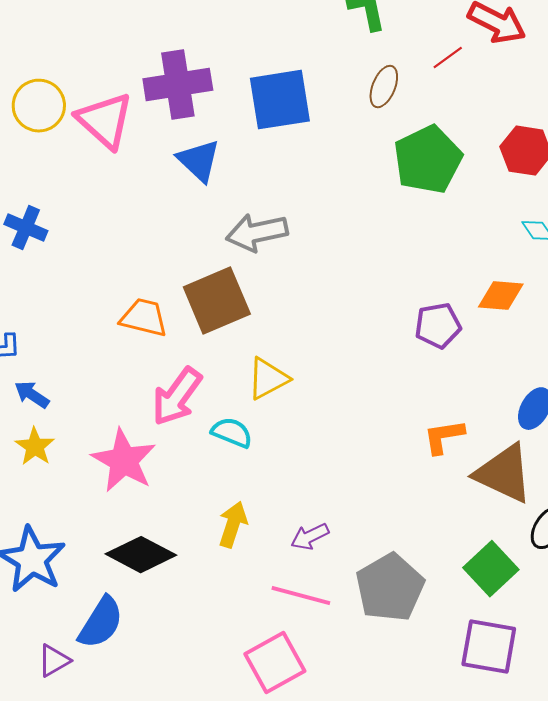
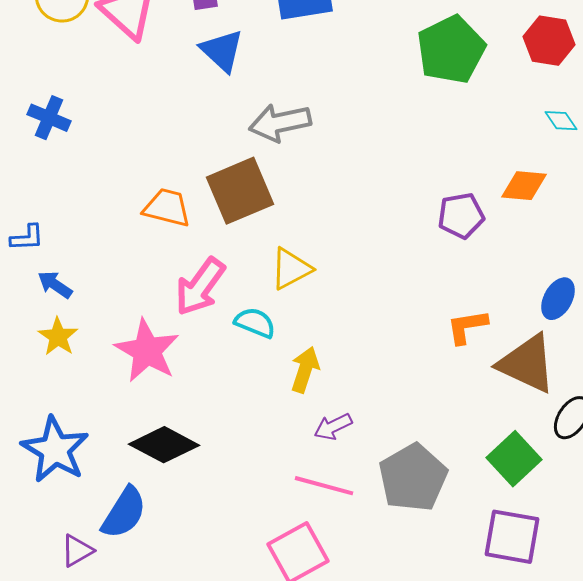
yellow arrow: (233, 525) -> (305, 370), moved

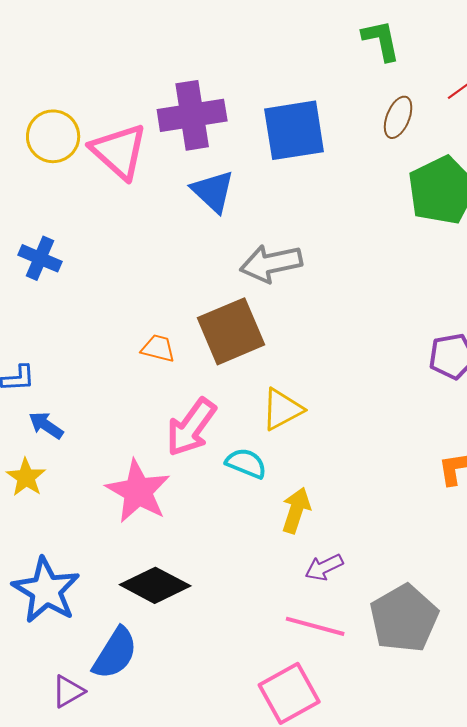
orange trapezoid: (167, 208) -> (158, 348), size x0.7
yellow star: (58, 337) -> (26, 477), moved

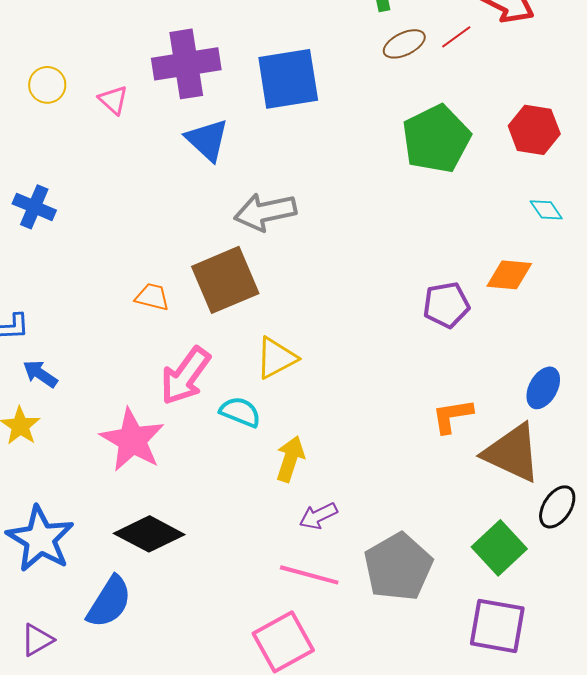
brown ellipse: (398, 117) -> (404, 44), moved, turned 42
yellow circle: (53, 136) -> (47, 85), size x0.7
pink triangle: (119, 151) -> (113, 100), size x0.5
purple triangle: (68, 691) -> (37, 640), moved

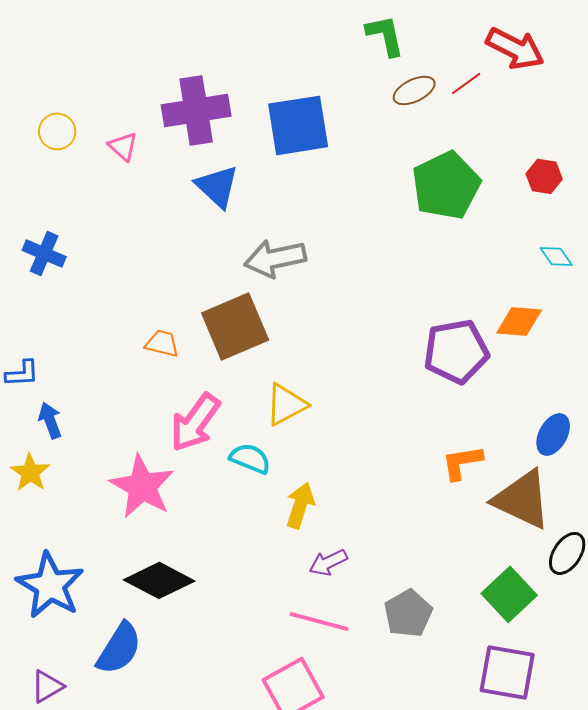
red hexagon: (534, 130) -> (544, 176), size x0.7
purple pentagon: (446, 305) -> (456, 351), size x1.4
blue arrow: (40, 374) -> (50, 420), turned 36
gray pentagon: (398, 567) -> (408, 613), size x0.7

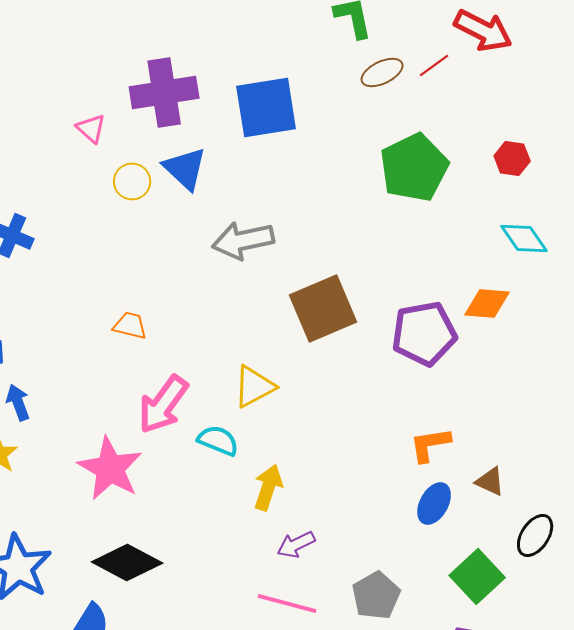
yellow circle: (57, 131) -> (132, 182), moved
cyan diamond: (556, 256) -> (524, 238), size x1.4
brown square: (235, 326) -> (323, 308), moved
blue ellipse: (553, 434) -> (434, 504), moved
brown triangle: (522, 499) -> (490, 482), size x0.5

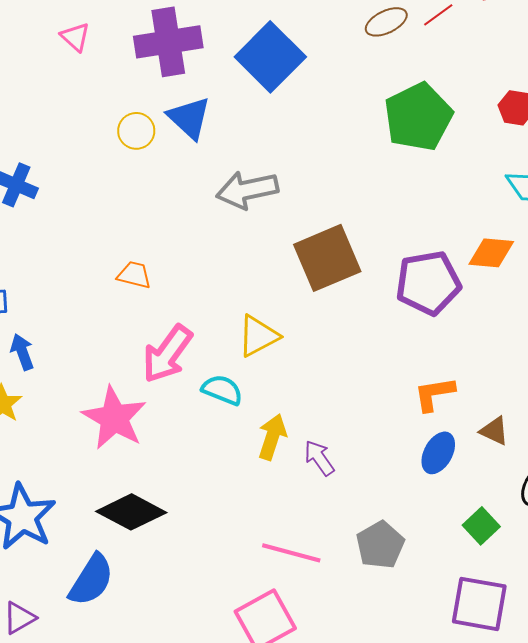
blue square: (266, 108) -> (270, 57), turned -36
pink triangle: (91, 128) -> (75, 37), moved
purple arrow: (296, 544) -> (319, 458), moved, turned 81
green square: (477, 576) -> (481, 526), size x0.7

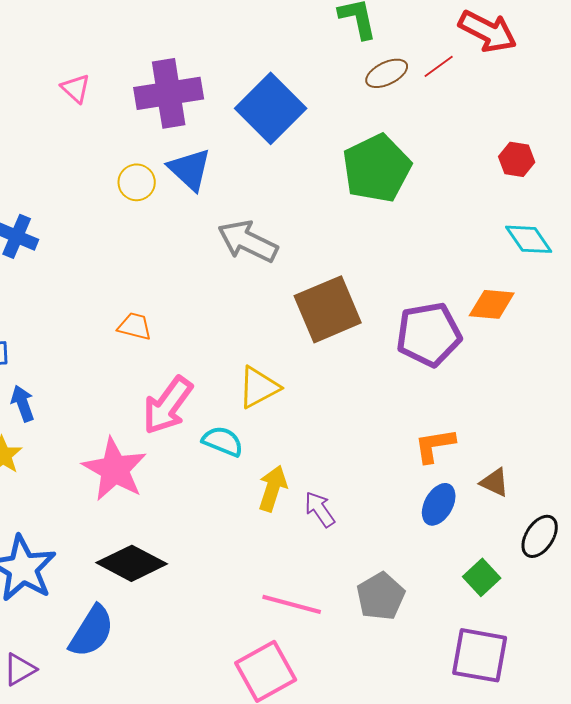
green pentagon: (418, 117) -> (377, 168), moved
gray arrow: (247, 190) -> (248, 241), turned 38

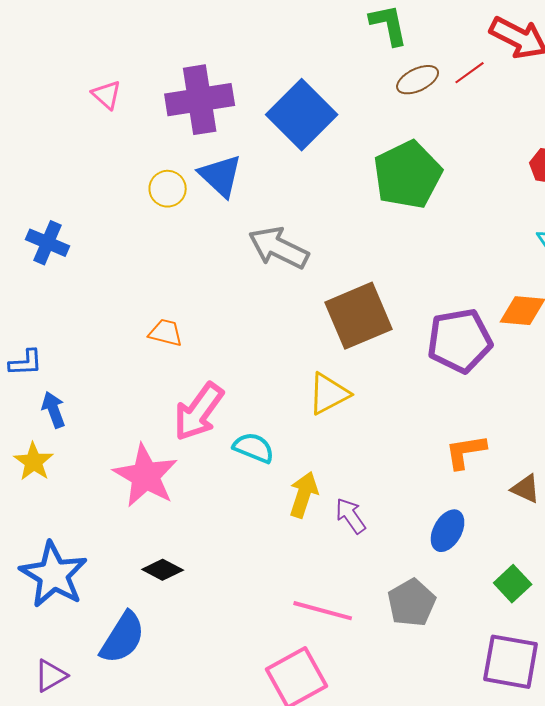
yellow triangle: (259, 387) -> (329, 394), moved
blue ellipse: (439, 504) -> (448, 531), moved
black diamond: (132, 563) -> (163, 570), size x0.6

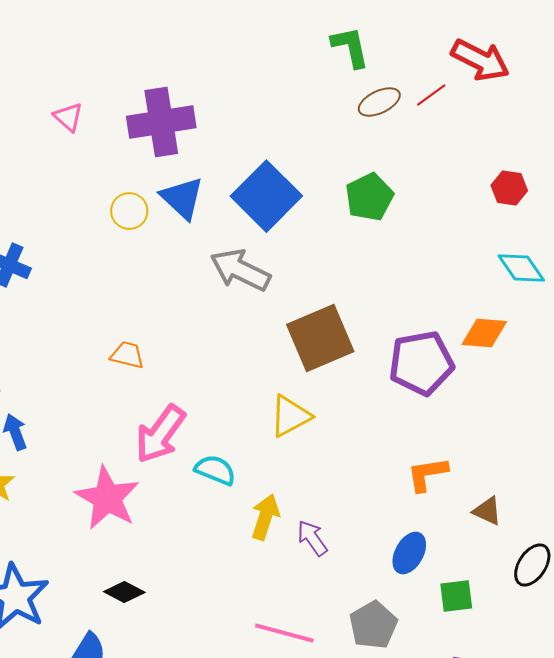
blue square: (302, 115) -> (266, 196), moved
green pentagon: (408, 175) -> (369, 197), size x0.7
green square: (513, 584) -> (456, 596), moved, turned 36

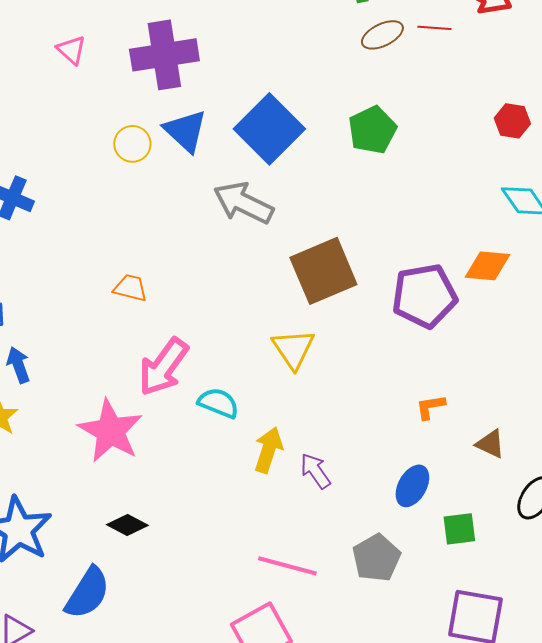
red line: (431, 95) -> (434, 28), turned 40
yellow triangle: (290, 416) -> (293, 349), turned -36
orange L-shape: (427, 474) -> (430, 407), size x0.7

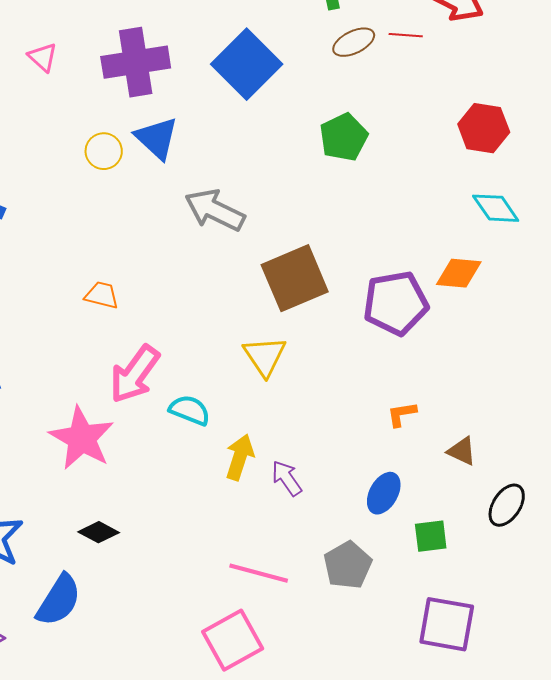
red hexagon: (512, 121) -> (484, 128), size x1.4
blue square: (269, 129) -> (247, 64), moved

